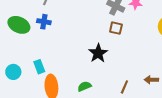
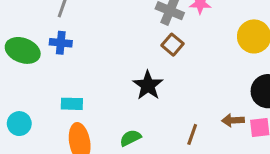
brown square: (116, 28) -> (173, 45), turned 32
cyan rectangle: (39, 67) -> (72, 104), moved, turned -64

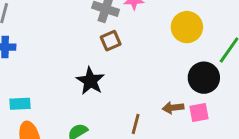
brown square: (173, 45) -> (111, 41), turned 30

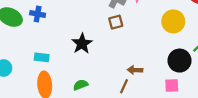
black star: (90, 81) -> (82, 44), moved
brown arrow: (173, 108) -> (135, 70), moved

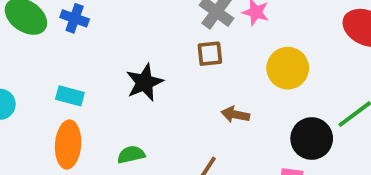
yellow circle: (173, 21) -> (288, 68), moved
brown arrow: (135, 70) -> (235, 115), moved

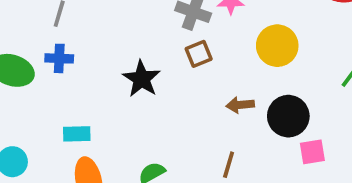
black star: (145, 82) -> (142, 79), moved
black circle: (312, 139) -> (288, 116), moved

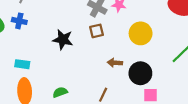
black star: (142, 79) -> (63, 40), turned -30

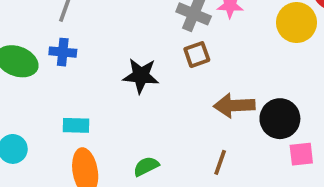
yellow circle: (141, 33) -> (297, 23), moved
brown arrow: (115, 63) -> (234, 106), size x1.5

